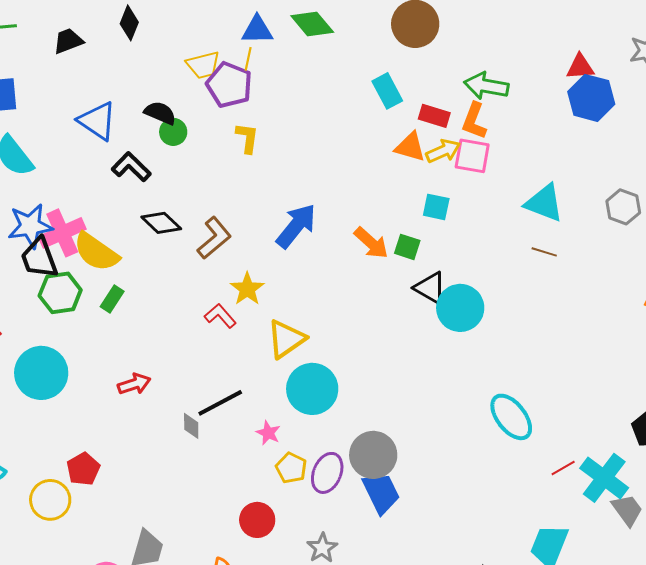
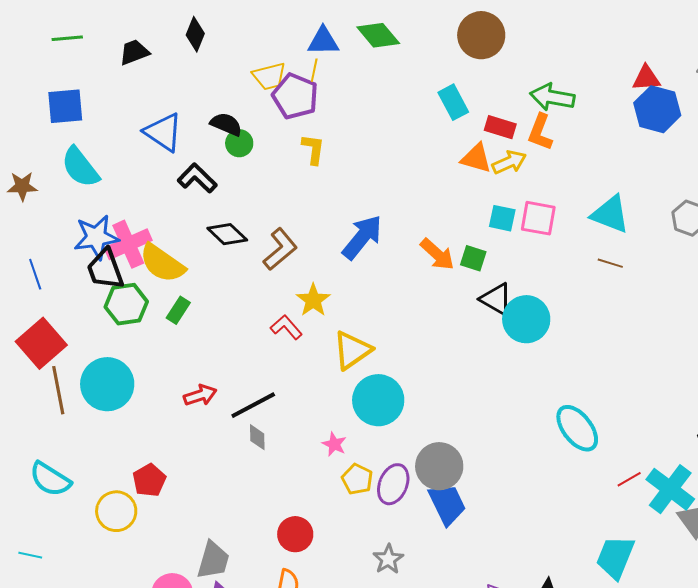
pink square: (472, 156) -> (538, 218), moved
black line: (220, 403) -> (253, 405), moved
red circle: (257, 520) -> (295, 534), moved

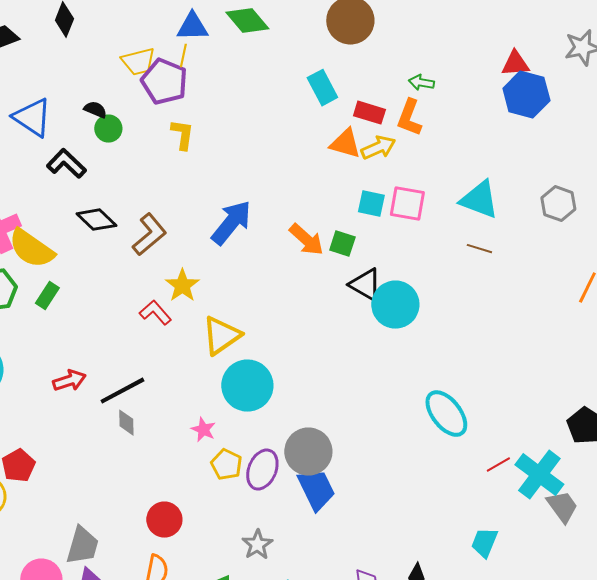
green arrow: (552, 97) -> (421, 83), size x0.6
black semicircle: (226, 124) -> (95, 110), size x0.7
cyan trapezoid: (615, 557) -> (484, 543), size x0.7

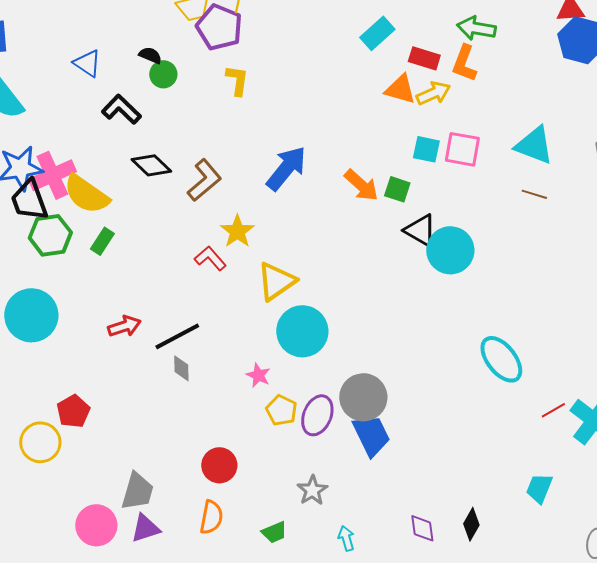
green arrow: (421, 83) -> (476, 28), size x1.5
cyan rectangle: (322, 88) -> (377, 33), turned 76
blue triangle: (32, 118) -> (87, 63), size x0.7

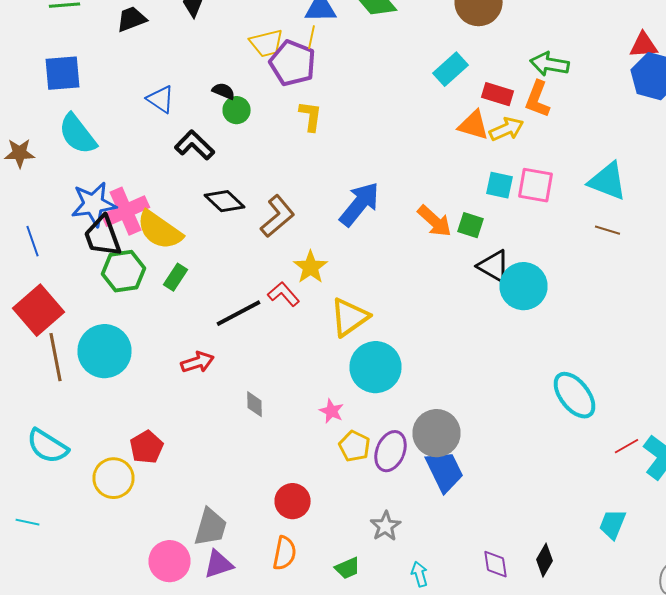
black line: (177, 336) -> (238, 313), moved

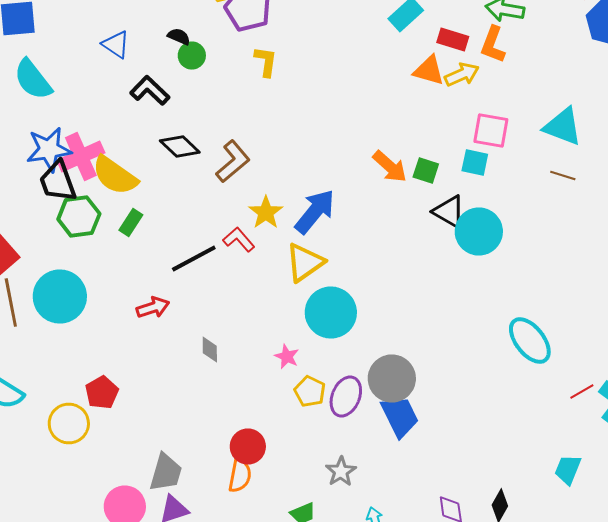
cyan square: (500, 185) -> (475, 162), moved
blue arrow: (360, 204) -> (315, 212), moved
orange semicircle: (284, 553) -> (240, 476), moved

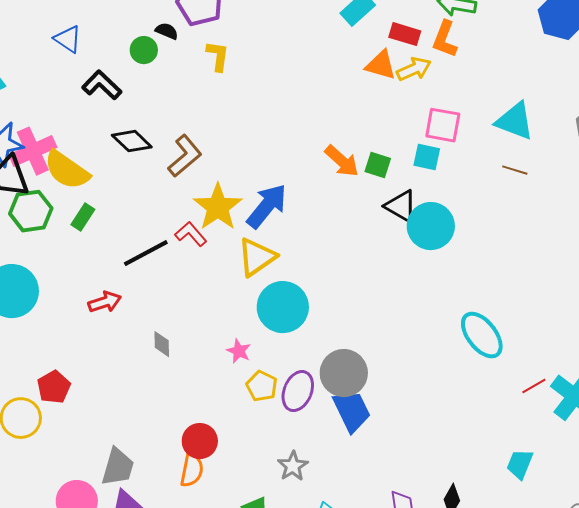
black semicircle: (179, 36) -> (167, 31), moved
yellow star: (266, 212) -> (218, 207), size x1.4

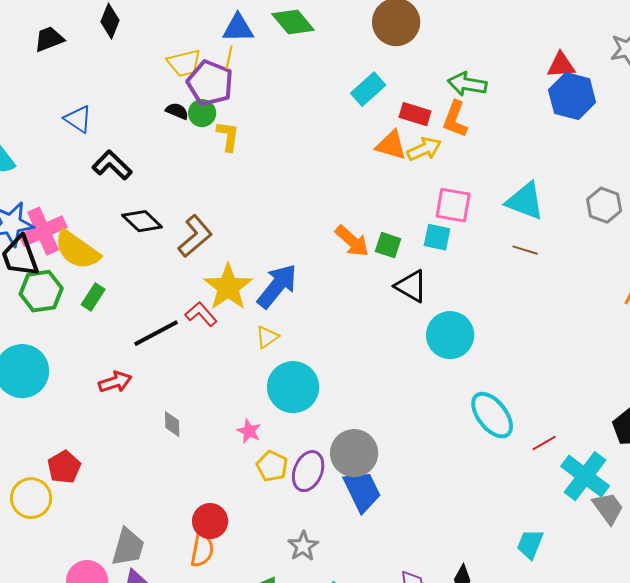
green circle: (144, 50) -> (202, 113), moved
cyan circle: (431, 226) -> (450, 335), moved
yellow triangle: (257, 257) -> (267, 337), size x0.6
red line: (534, 386) -> (544, 443), moved

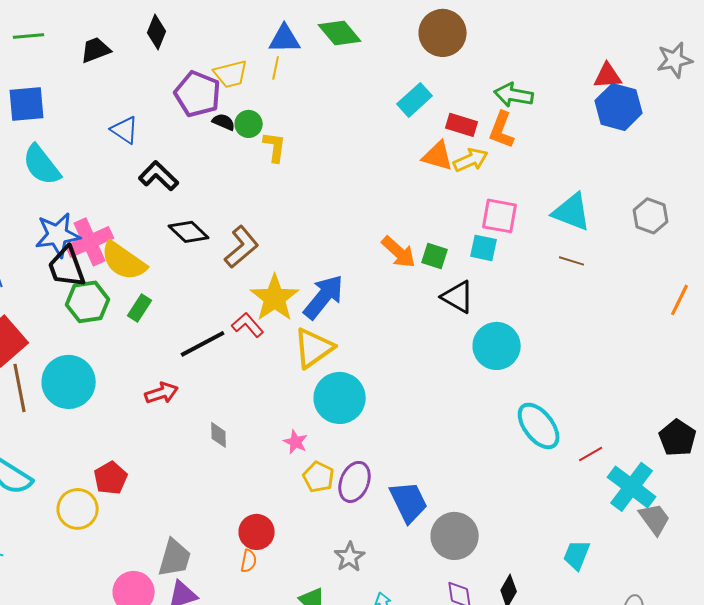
purple pentagon: (210, 83) -> (198, 94), moved
yellow triangle: (267, 337) -> (314, 348), size x1.8
gray circle: (354, 453) -> (455, 536), moved
orange semicircle: (202, 550) -> (249, 561), size x0.7

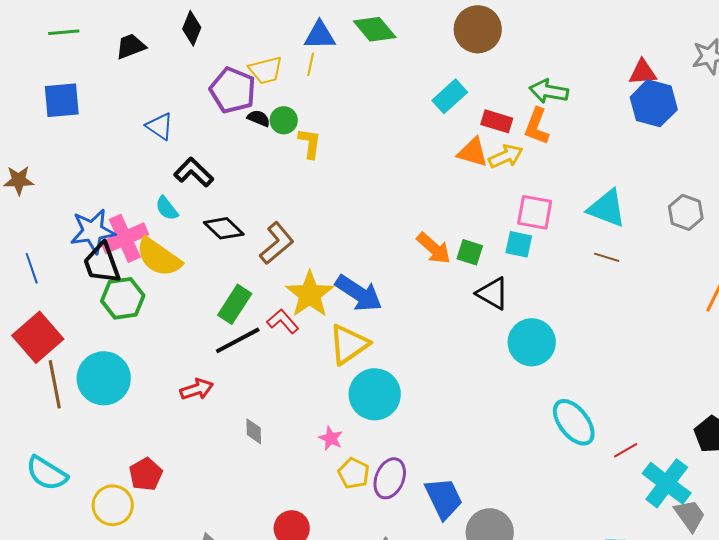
cyan semicircle: (42, 165) -> (167, 208), moved, size x0.6
blue arrow: (324, 297) -> (359, 293), turned 84
green rectangle: (140, 308) -> (235, 304), moved, size x1.4

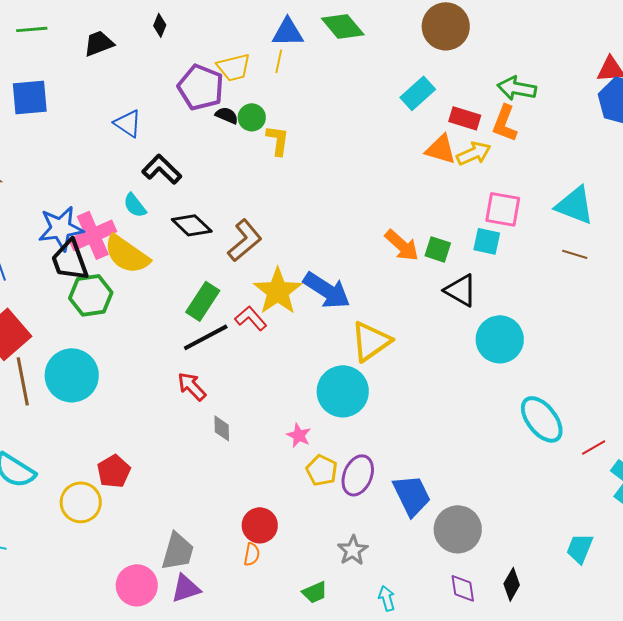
black diamond: (192, 28) -> (160, 25), size x0.7
yellow triangle: (349, 344) -> (371, 341), moved
red arrow: (197, 389) -> (192, 386), moved, turned -116

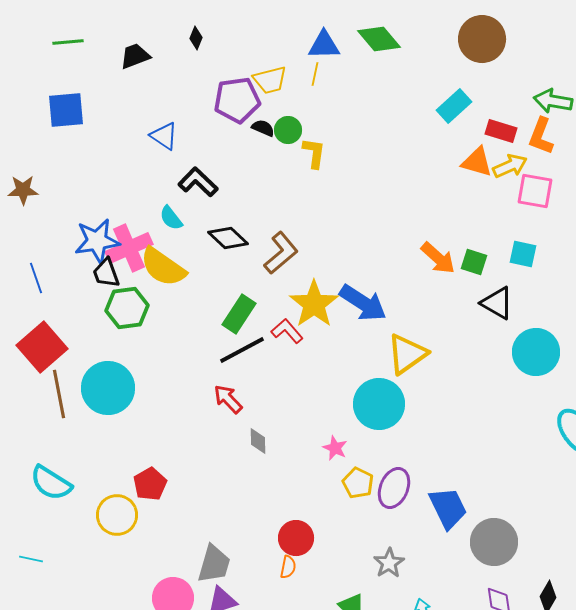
purple pentagon: (201, 87) -> (237, 100), turned -30
pink square: (503, 209) -> (535, 191), moved
black trapezoid: (70, 260) -> (106, 273), size x0.7

